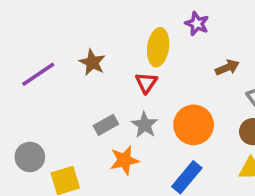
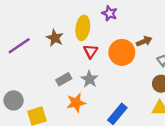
purple star: (197, 24) -> (110, 13), moved
yellow ellipse: (158, 47) -> (83, 28), moved
orange circle: (194, 125) -> (122, 52), moved

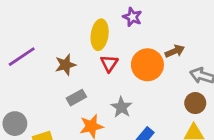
brown star: (55, 38) -> (65, 65), moved, turned 30
gray star: (89, 79) -> (121, 107), moved

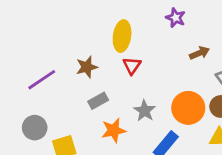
purple star: (132, 17) -> (176, 18), moved
purple line: (22, 57) -> (42, 80), moved
orange circle: (147, 65) -> (188, 108), moved

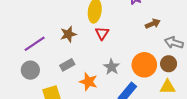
gray rectangle: (98, 101) -> (67, 65), moved
gray circle: (35, 128) -> (30, 70), moved
orange star: (114, 130) -> (88, 82), turned 30

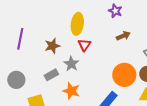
brown arrow: (153, 24) -> (123, 36), moved
purple line: (35, 44) -> (20, 39), moved, turned -45
gray star: (112, 67) -> (71, 64), moved

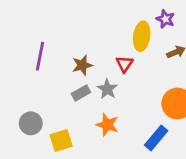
yellow ellipse: (77, 24) -> (142, 36), moved
gray rectangle: (51, 75) -> (81, 93), moved
gray circle: (16, 80) -> (31, 123), moved

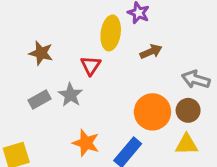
brown star: (82, 65) -> (41, 53), moved, turned 30
orange star: (107, 125) -> (86, 143), moved

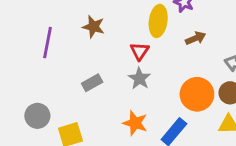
brown star: (41, 53) -> (93, 27), moved
gray star: (70, 95) -> (139, 78), moved

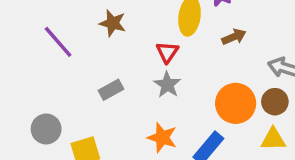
purple line: (47, 43) -> (58, 42), turned -52

